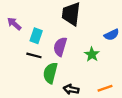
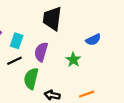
black line: (34, 55) -> (14, 61), turned -40

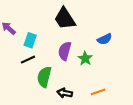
black trapezoid: (52, 19) -> (65, 19), turned -40
purple semicircle: (41, 52) -> (65, 51), moved

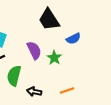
black trapezoid: (65, 19) -> (49, 20), moved
purple semicircle: (65, 51) -> (34, 50), turned 138

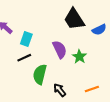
blue semicircle: (73, 39) -> (99, 30), moved
black arrow: (34, 92) -> (60, 90), turned 40

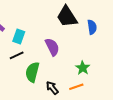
blue semicircle: (99, 30) -> (92, 27), turned -72
green star: (79, 57) -> (83, 68), moved
orange line: (92, 89) -> (76, 87), moved

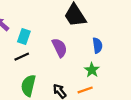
blue semicircle: (92, 27) -> (97, 45), moved
green semicircle: (32, 72) -> (28, 86), moved

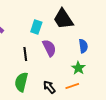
cyan rectangle: (24, 37) -> (36, 27), moved
black line: (22, 57) -> (25, 54), moved, turned -72

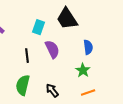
orange line: (72, 86) -> (88, 92), moved

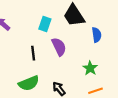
blue semicircle: (88, 47) -> (97, 35), moved
green semicircle: (23, 85) -> (29, 83), turned -126

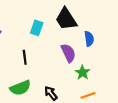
purple semicircle: (59, 47) -> (68, 53), moved

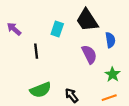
black line: (25, 57) -> (36, 51), moved
green star: (82, 73) -> (113, 74), moved

